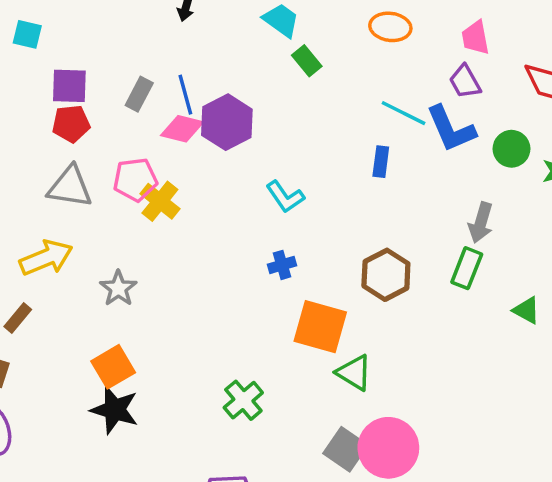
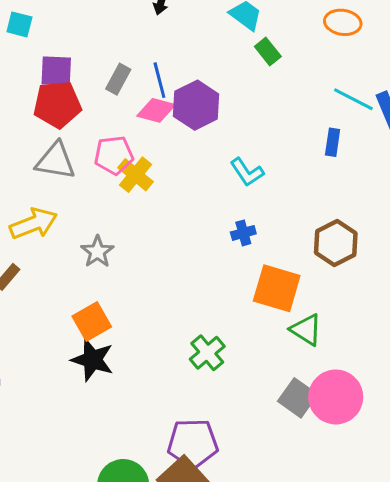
red pentagon: (71, 124) -> (57, 104), size x1.4

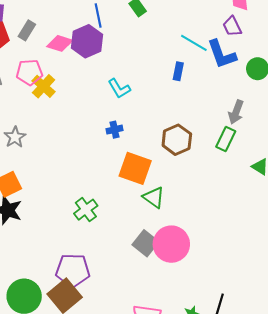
gray rectangle: (118, 79) -> (27, 30), moved
blue line: (159, 80) -> (98, 15), moved

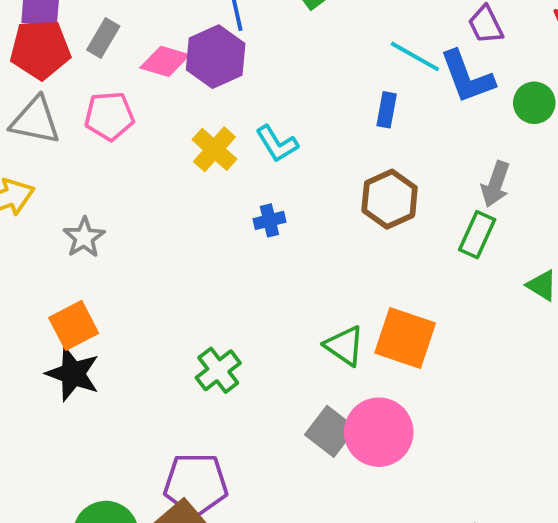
yellow cross: (43, 86) -> (214, 149), moved
brown hexagon: (177, 140) -> (390, 199), moved
orange square: (135, 168) -> (405, 338), moved

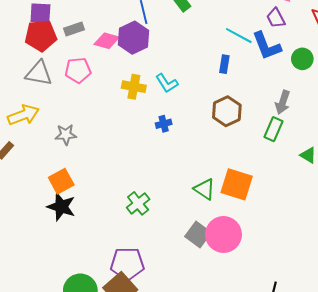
gray rectangle: (103, 38) -> (74, 29), turned 42
yellow cross: (214, 149) -> (134, 87), turned -30
gray star: (84, 237) -> (66, 135), turned 30

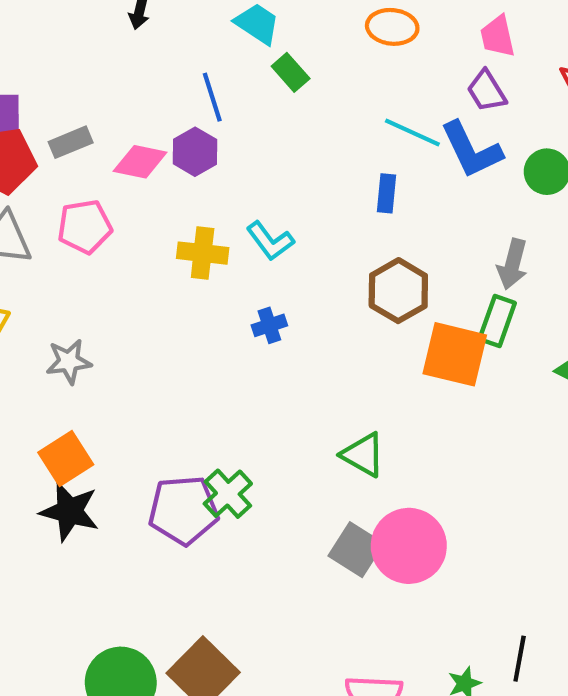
purple hexagon: (133, 38) -> (195, 152), size x0.7
orange square: (237, 184) -> (455, 354), moved
purple pentagon: (127, 264) -> (183, 510), moved

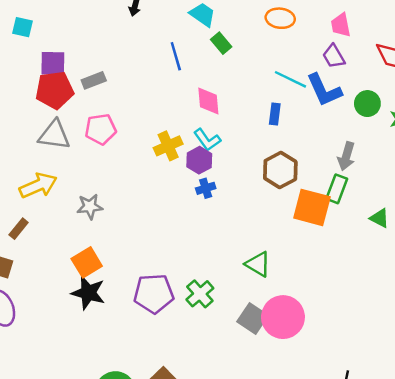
purple hexagon: (195, 152) -> (199, 160), moved
pink diamond: (140, 162) -> (208, 101), moved, turned 72
yellow cross: (203, 253) -> (168, 146), turned -32
green cross: (228, 494) -> (200, 294), moved

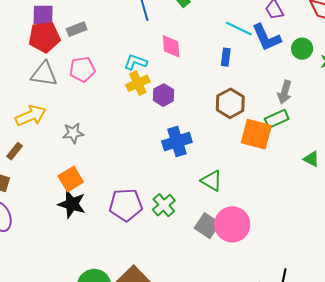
cyan L-shape: (207, 140) -> (136, 62), moved, turned 145
blue cross: (206, 188) -> (177, 142), moved, size x1.8
green rectangle: (337, 189) -> (277, 119), turned 45
green triangle: (380, 218) -> (311, 159), moved

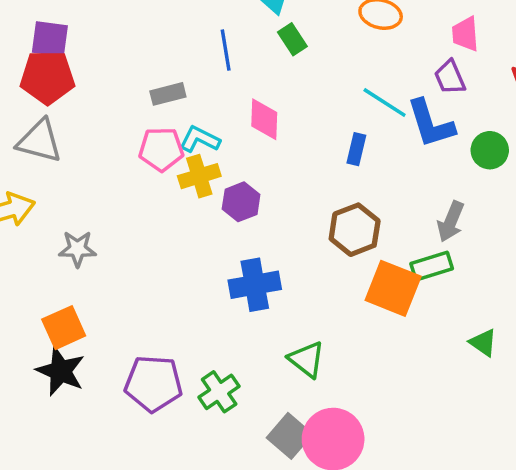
gray rectangle: (77, 29) -> (168, 94), moved
pink pentagon: (82, 69) -> (161, 149), moved

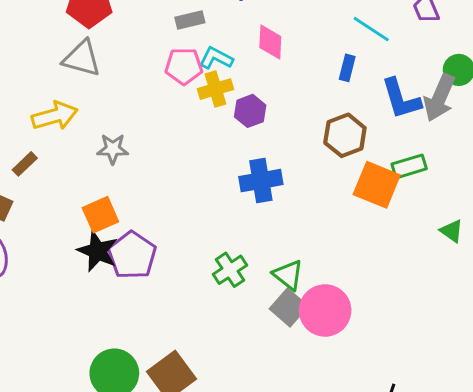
blue L-shape: (431, 124) -> (401, 99), moved
gray arrow: (451, 222) -> (440, 98), moved, size x1.4
green triangle: (307, 359) -> (288, 275), moved
purple pentagon: (154, 383) -> (132, 255), moved, turned 30

